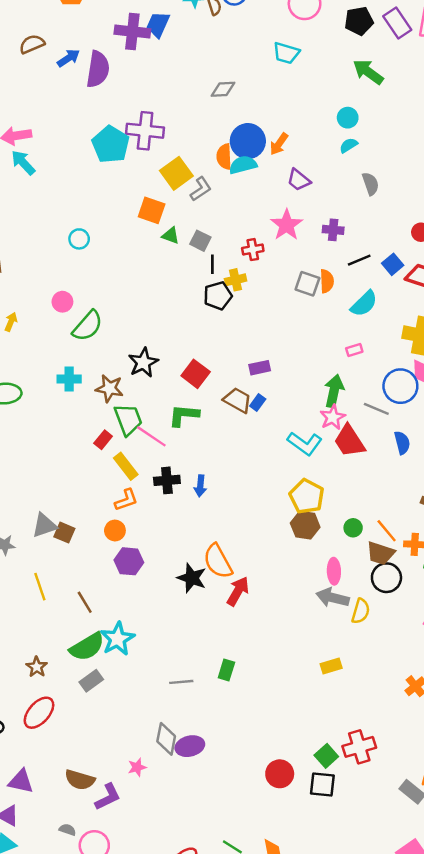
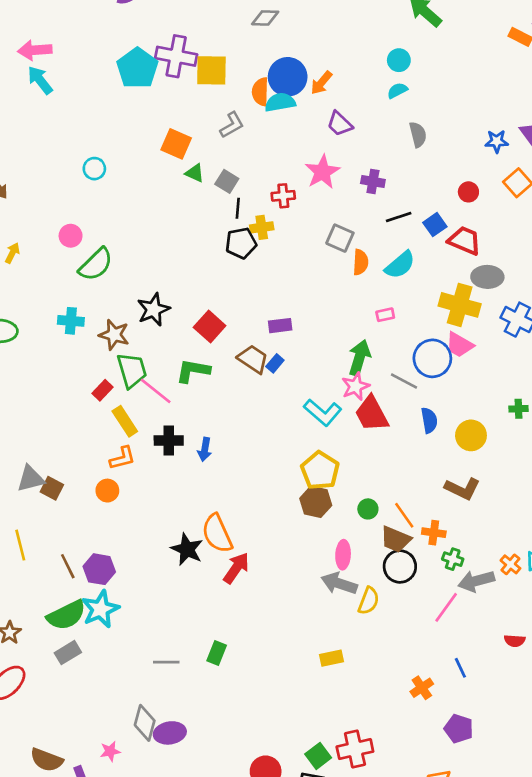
yellow square: (176, 173) -> (211, 70), moved, turned 32
orange semicircle: (327, 281) -> (361, 262), moved
purple hexagon: (129, 561) -> (99, 569), moved

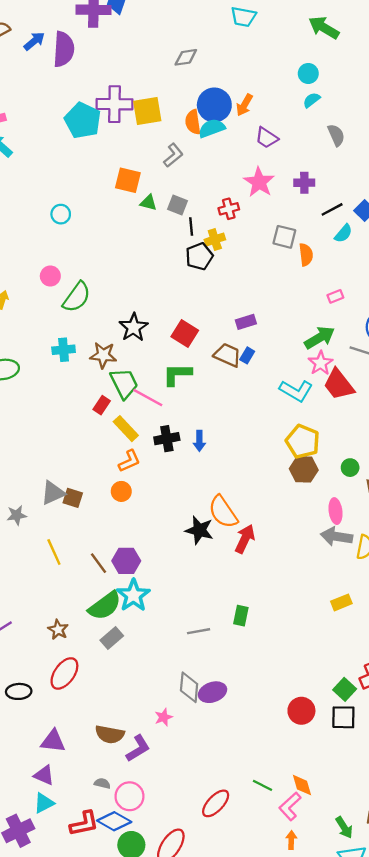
cyan semicircle: (400, 265) -> (343, 233), moved, size x0.7
green arrow: (359, 358) -> (320, 338), turned 52

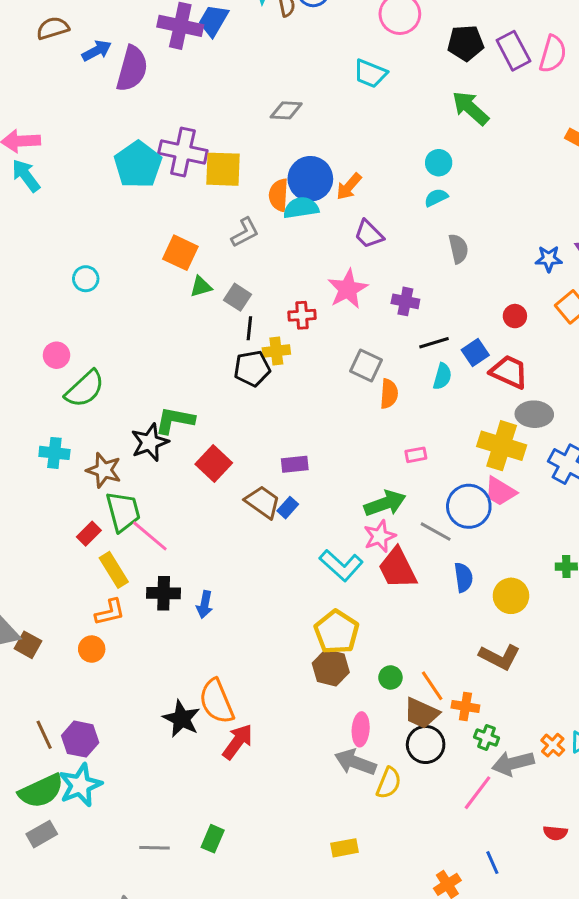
green triangle: (148, 203) -> (201, 287), turned -42
cyan semicircle: (343, 233) -> (442, 376), turned -36
green L-shape: (177, 374) -> (175, 420), moved

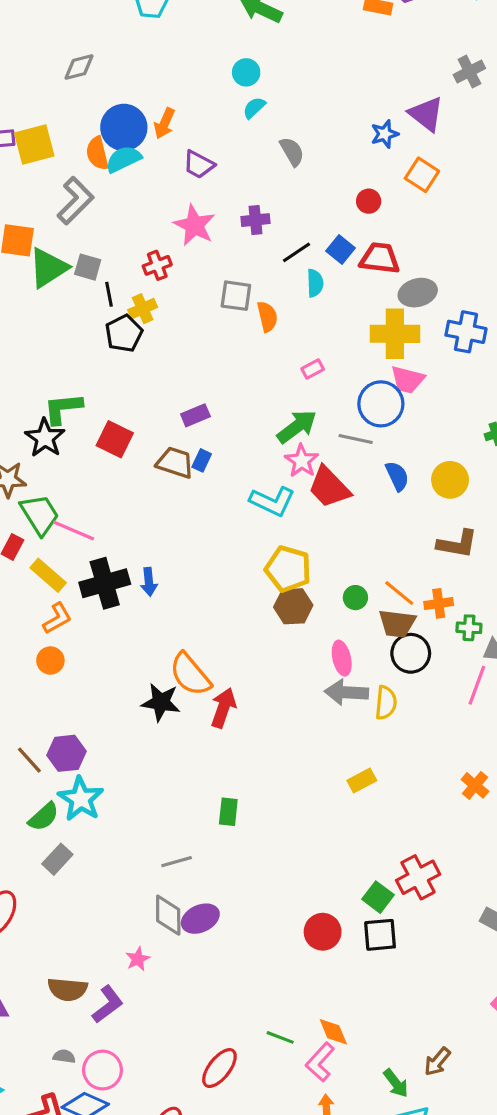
gray L-shape: (245, 232) -> (75, 201), size x1.4
green triangle: (201, 287) -> (48, 268), size x1.8
black cross: (164, 593) -> (105, 583), size x1.4
green semicircle: (41, 791) -> (44, 817), size x0.7
gray line: (154, 848) -> (177, 862), moved

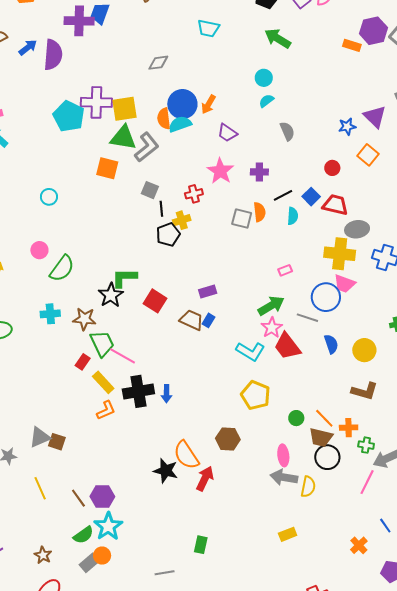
green triangle: (48, 268) -> (123, 138), moved, turned 36
orange semicircle: (267, 317) -> (260, 212), moved
brown hexagon: (293, 606) -> (228, 439), moved
orange circle: (50, 660) -> (102, 556), moved

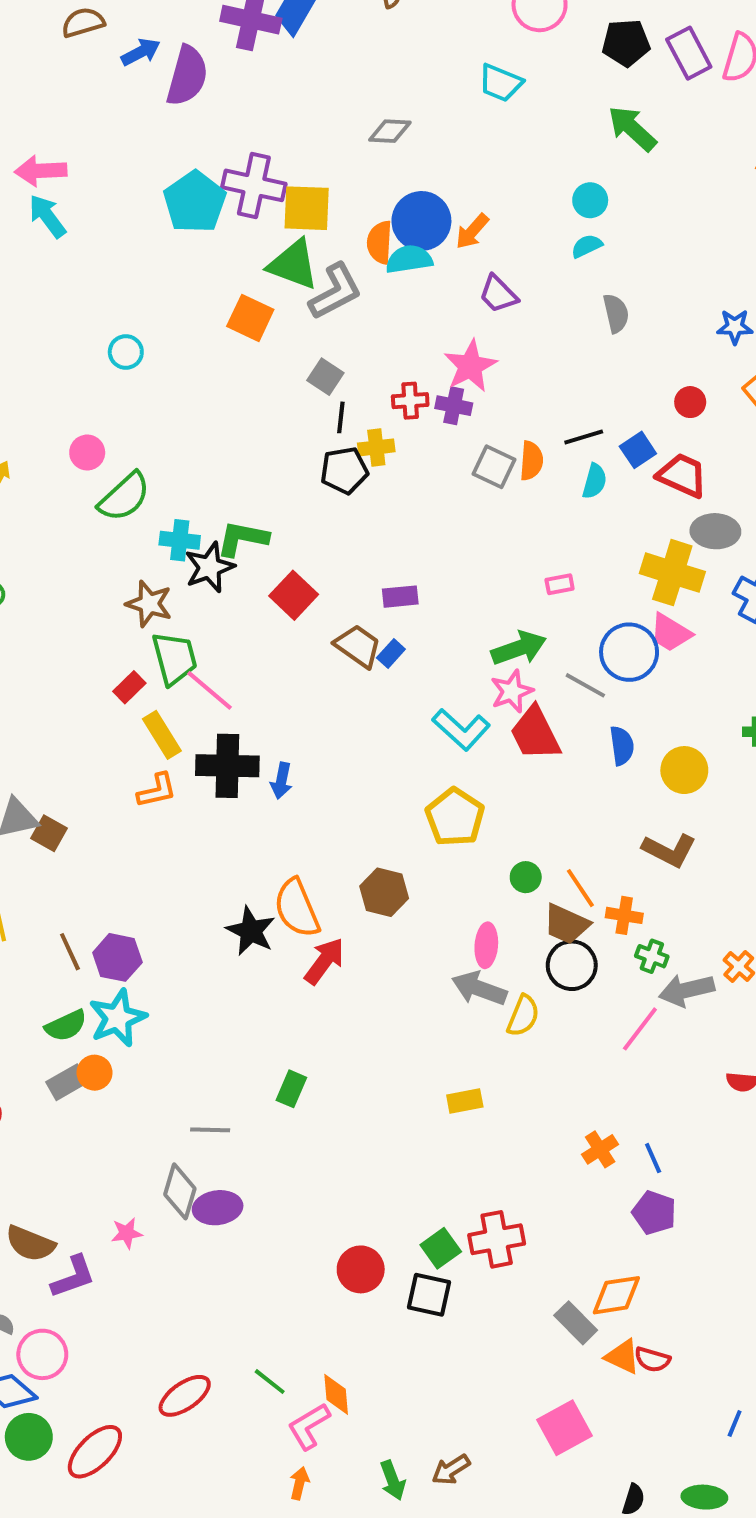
purple cross: (259, 172) -> (454, 406), moved
cyan cross: (50, 314) -> (180, 540), moved
blue line: (385, 526) -> (653, 1158), moved

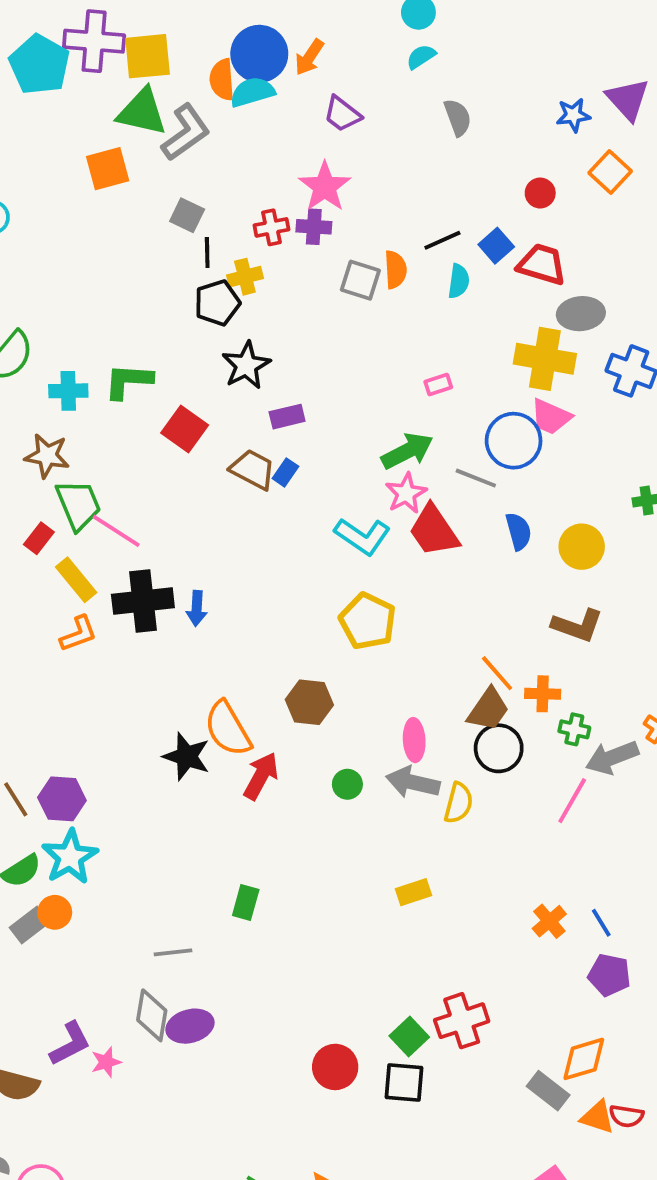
orange square: (250, 318) -> (108, 169), turned -33
black star: (210, 567) -> (246, 365), moved
green circle: (526, 877) -> (347, 784), moved
brown trapezoid: (566, 924) -> (488, 709), turned -72
purple L-shape: (73, 1277) -> (70, 1044), moved

